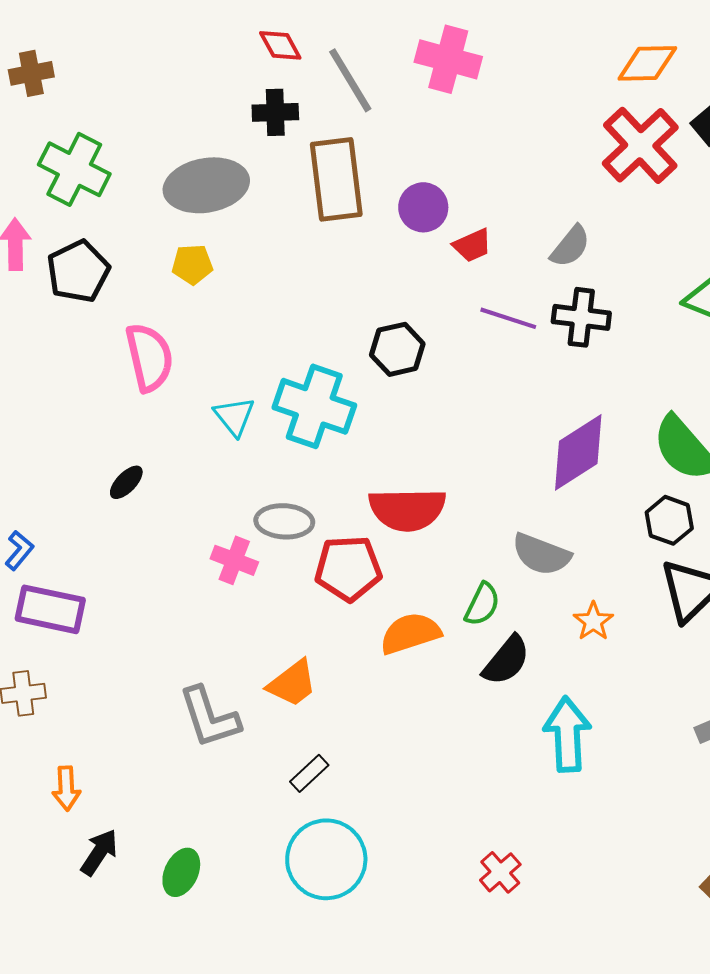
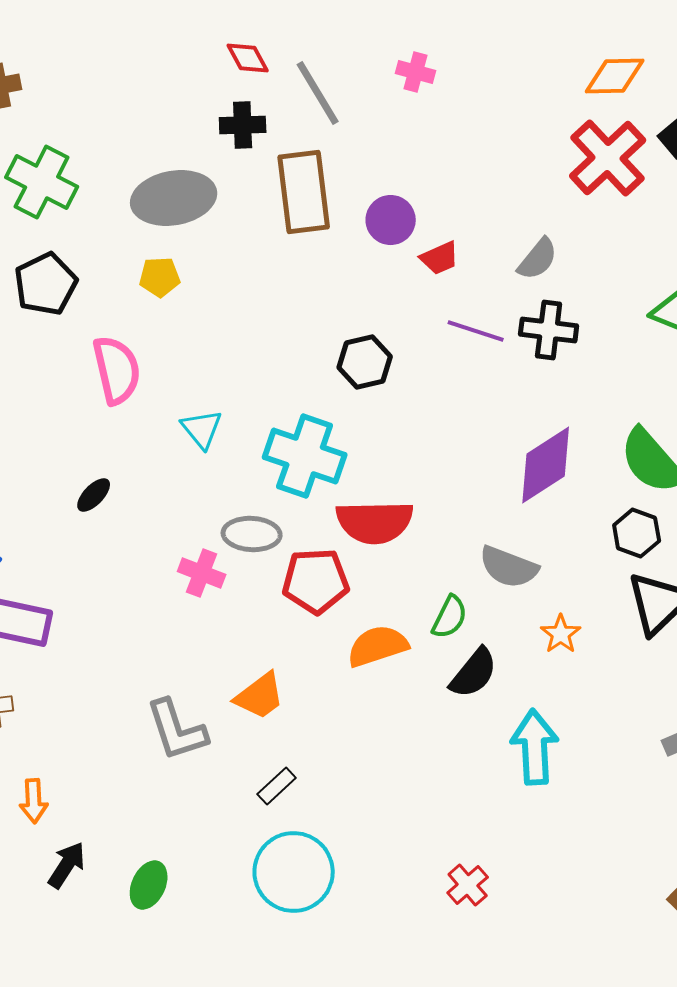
pink cross: (448, 59) -> (416, 72), size x0.6
cyan cross: (314, 406) -> (305, 456), moved

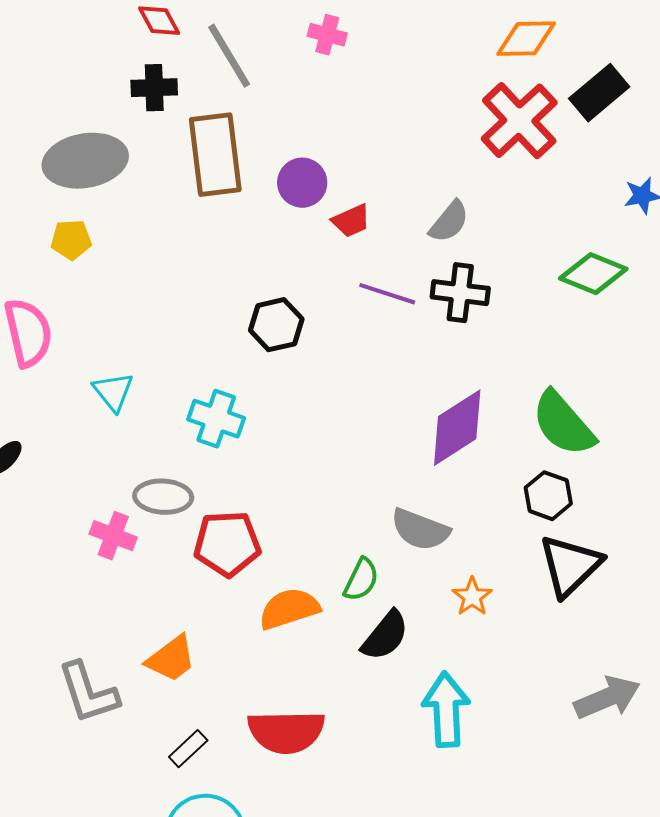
cyan cross: (305, 456) -> (216, 419), size x0.7
red semicircle: (375, 522) -> (286, 732), moved

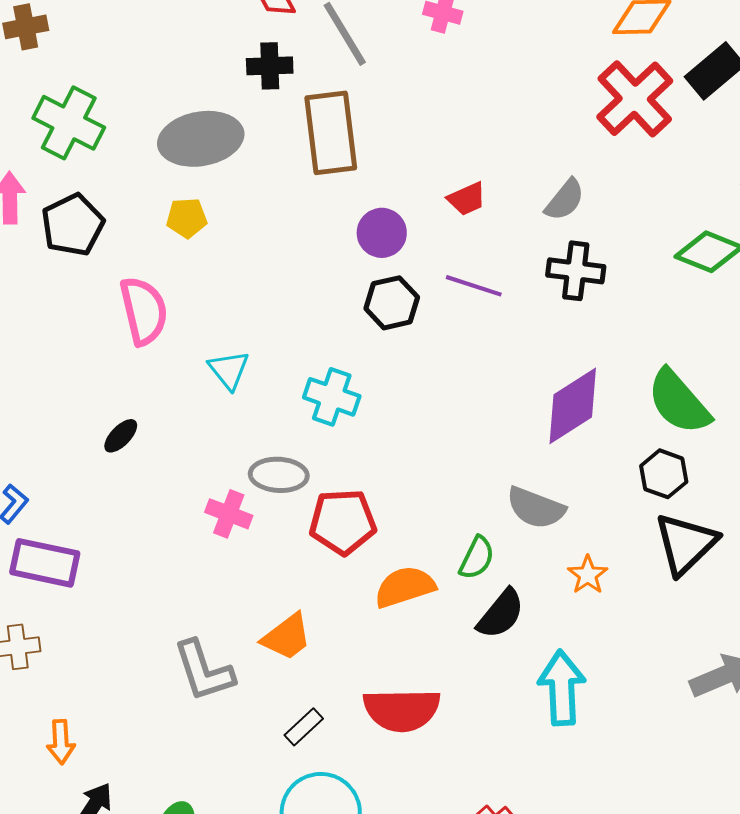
purple circle: (302, 183) -> (382, 233), moved
purple line: (387, 294) -> (474, 286), moved

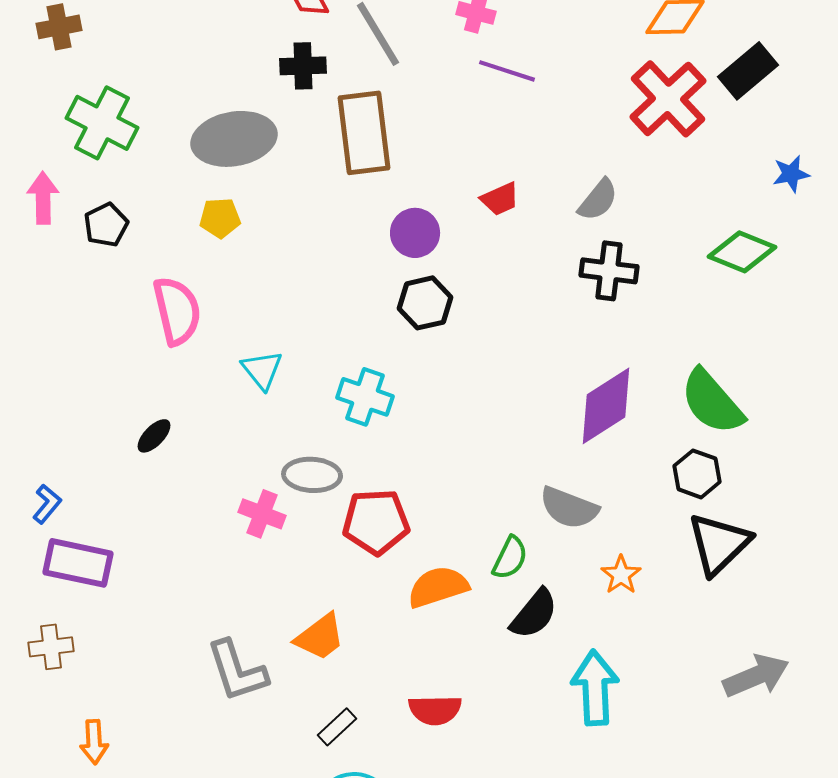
black pentagon: (73, 225) -> (106, 225), size x0.7
purple line: (474, 286) -> (507, 71), moved
red semicircle: (402, 710) -> (435, 710), size x0.7

